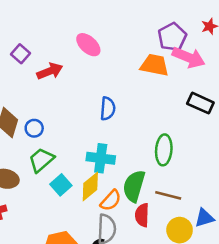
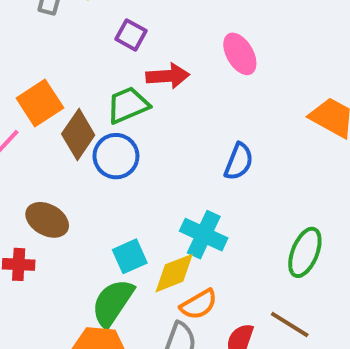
purple square: (20, 54) -> (131, 35), turned -30
blue circle: (34, 128) -> (116, 156), size x1.5
green trapezoid: (41, 160) -> (128, 105), moved
green semicircle: (134, 186) -> (113, 303), moved

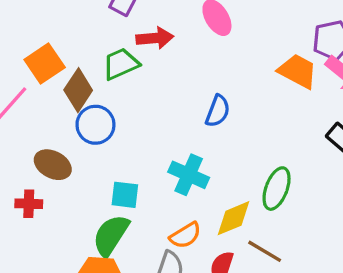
blue circle: (116, 156) -> (95, 125), moved
cyan square: (130, 256) -> (125, 195), turned 32
yellow diamond: (174, 273) -> (234, 218), moved

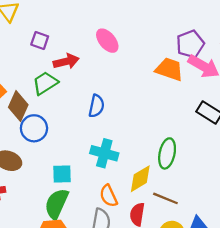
blue semicircle: (218, 111) -> (96, 106), moved
orange semicircle: (185, 235) -> (109, 196), turned 105

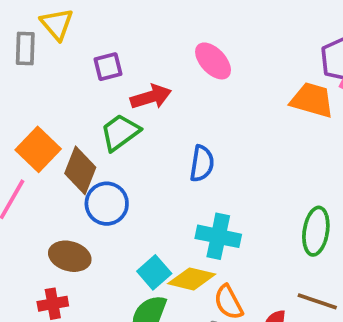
purple square: (40, 41) -> (108, 67), turned -30
cyan square: (62, 174) -> (154, 272), turned -36
yellow diamond: (140, 179) -> (192, 279), moved, turned 48

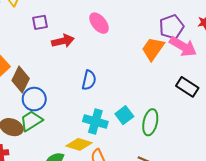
orange trapezoid: (312, 100) -> (153, 49), turned -75
green trapezoid: (120, 132) -> (31, 121), moved
cyan square: (154, 272) -> (124, 115), moved

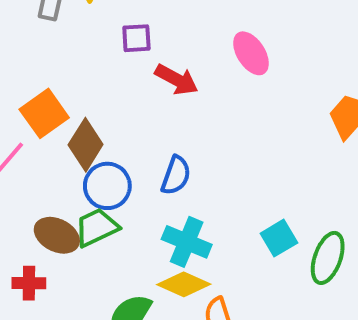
red arrow: (63, 41) -> (177, 80), turned 35
blue semicircle: (89, 80) -> (176, 175), moved
cyan cross: (95, 121) -> (187, 242), moved

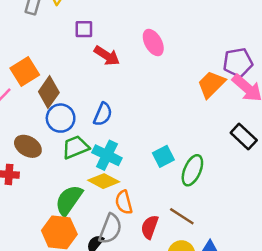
green trapezoid: (96, 228) -> (76, 147), moved

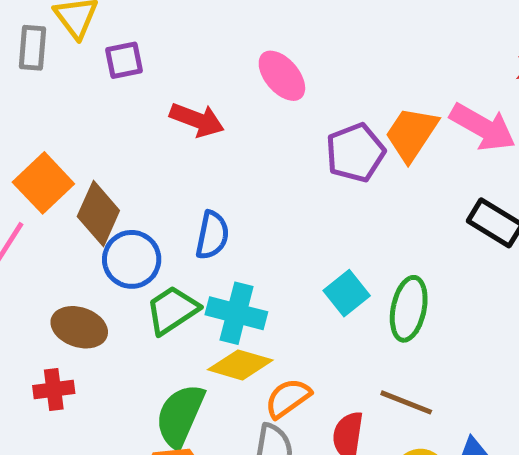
purple square: (84, 29) -> (124, 60), moved
purple pentagon: (238, 62) -> (355, 153), moved
orange semicircle: (124, 202) -> (288, 398), turned 80

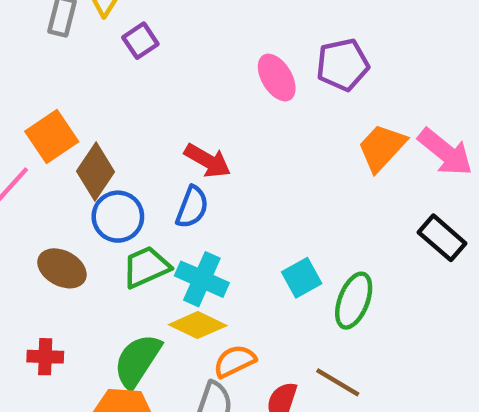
purple square: (124, 60) -> (140, 41), turned -32
red arrow: (197, 120) -> (208, 161), moved
purple pentagon: (355, 153) -> (343, 65), moved
red cross: (54, 389) -> (45, 357), moved

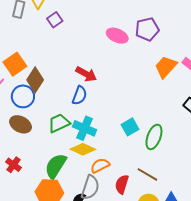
pink ellipse: (277, 78) -> (117, 36), turned -35
blue circle: (118, 217) -> (23, 96), moved
red cross: (45, 357) -> (13, 165), turned 35

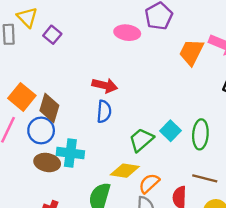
green trapezoid: (59, 123) -> (141, 140), moved
cyan cross: (85, 128) -> (70, 153), moved

